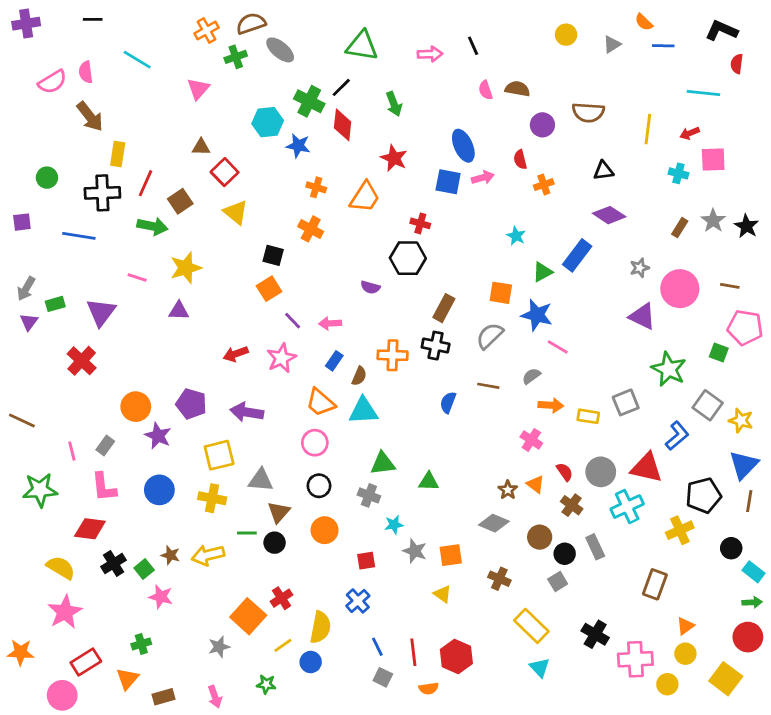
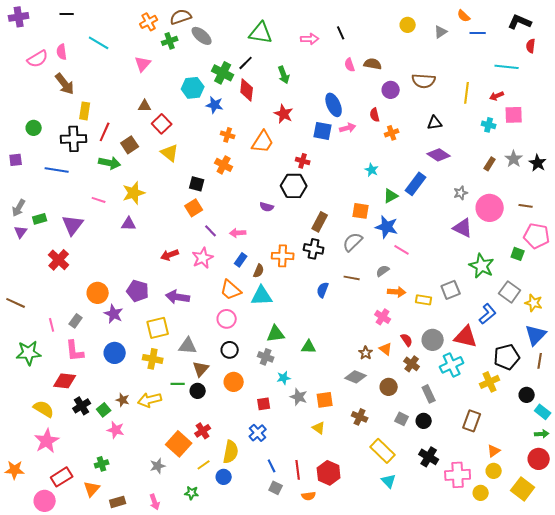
black circle: (565, 554) -> (424, 421), moved
gray square: (558, 582) -> (402, 419), turned -32

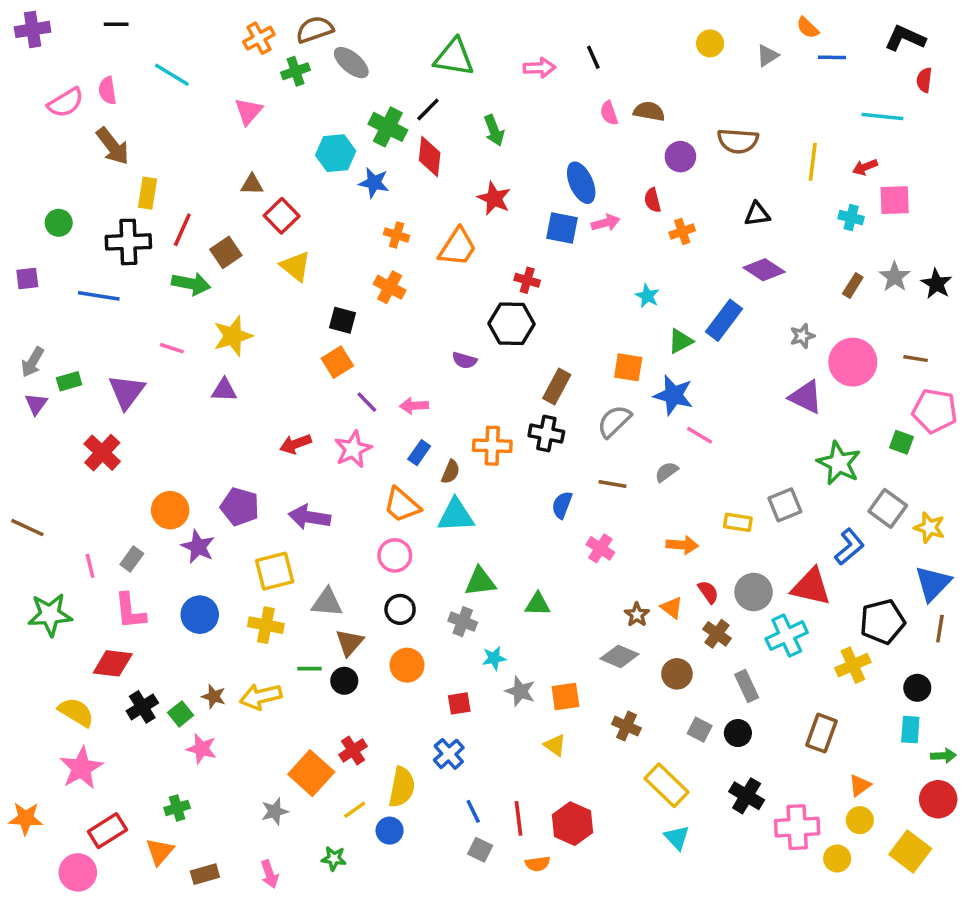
orange arrow: (397, 292) -> (682, 545), moved
pink cross: (383, 317) -> (600, 548), moved
cyan rectangle: (543, 412) -> (910, 730), moved, turned 56

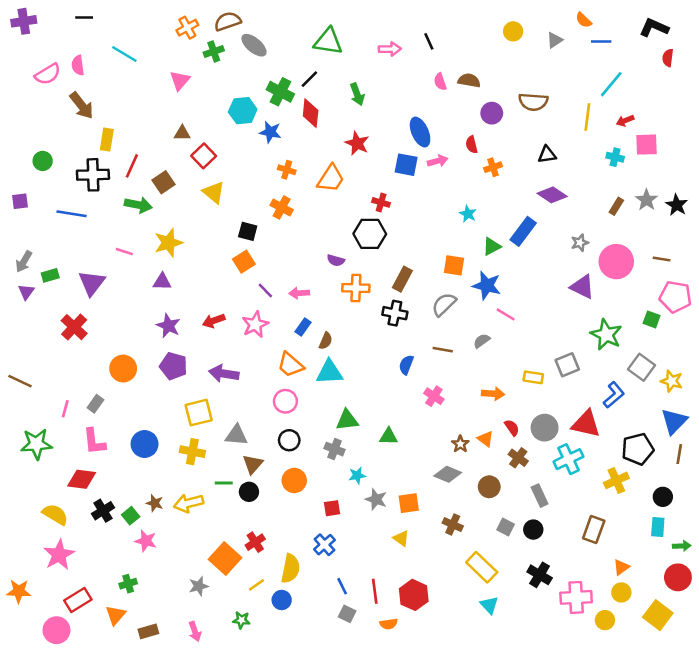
cyan line: (882, 117) -> (611, 84), moved, turned -56
orange cross: (492, 446) -> (356, 288), moved
purple star: (198, 547) -> (168, 326), moved
pink line: (90, 566) -> (65, 409), turned 30

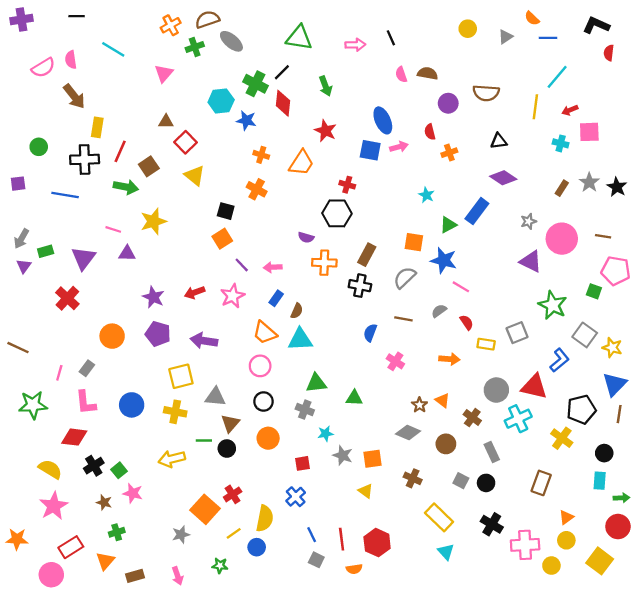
purple triangle: (162, 282) -> (127, 254), moved
red semicircle: (512, 428) -> (467, 322), moved
yellow cross: (616, 480) -> (562, 438), turned -30
brown star: (155, 503) -> (104, 502), moved

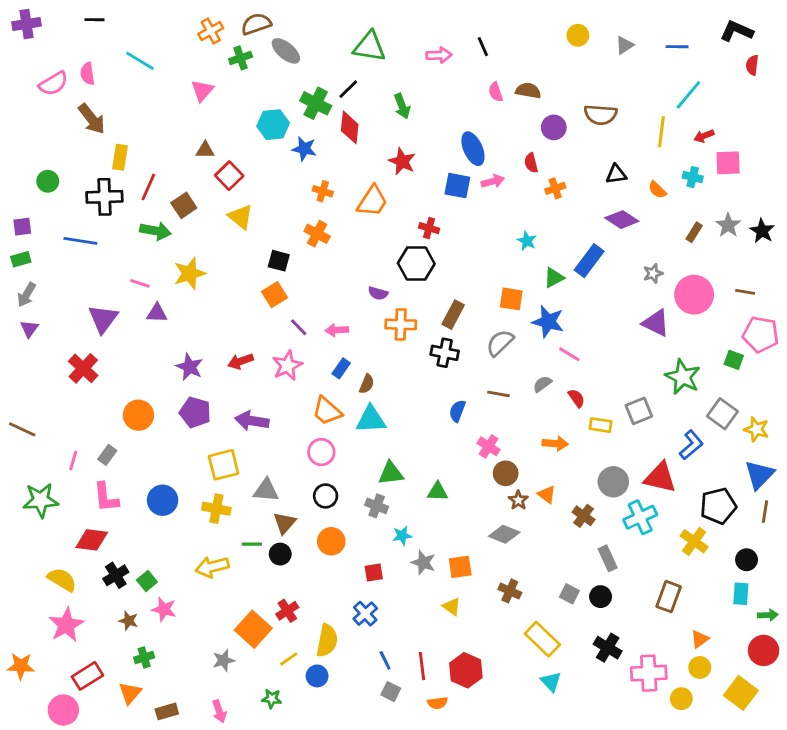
orange semicircle: (532, 18) -> (657, 190), moved
green rectangle: (46, 251) -> (21, 259), moved
brown circle: (446, 444) -> (506, 473), moved

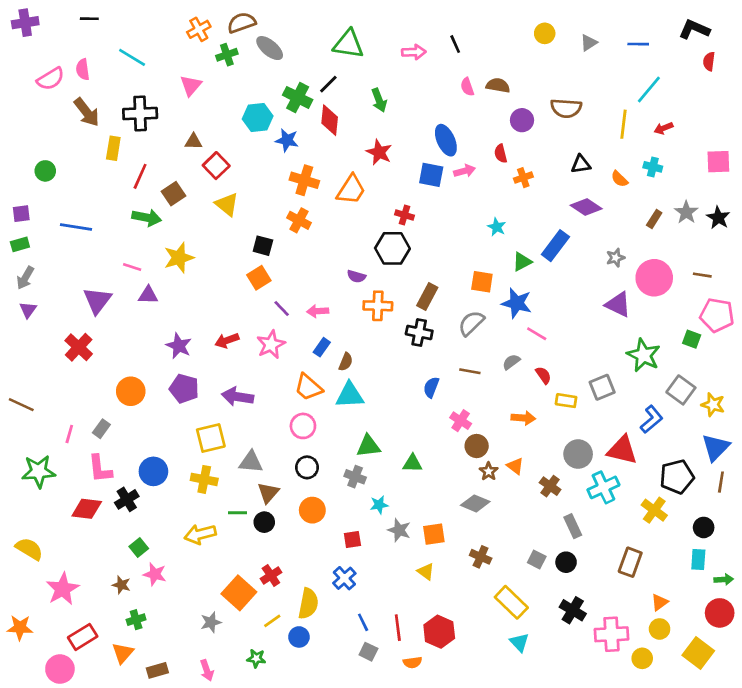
pink square: (728, 163) -> (718, 162), moved
orange cross: (323, 191) -> (304, 180), size x1.5
black cross: (104, 197) -> (140, 113), moved
black cross: (116, 575) -> (127, 499), moved
yellow semicircle: (62, 580) -> (29, 549), moved

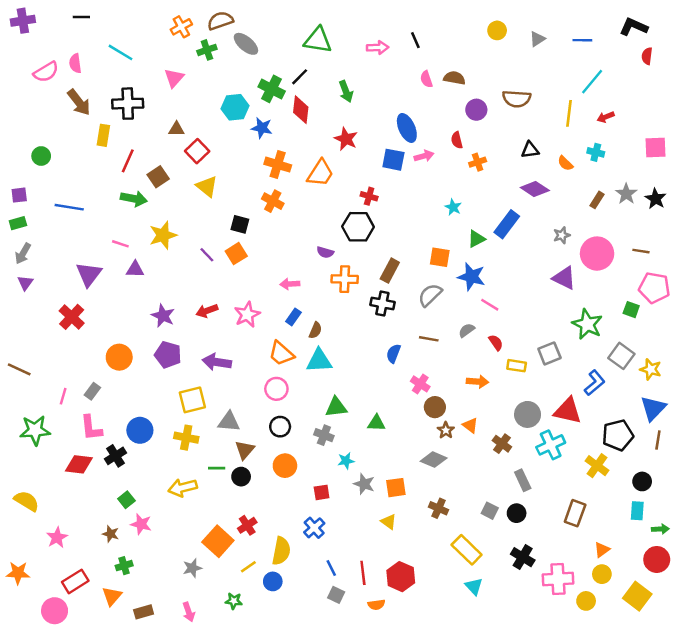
purple line: (282, 308) -> (207, 255), moved
pink star: (63, 589) -> (57, 538), size x0.7

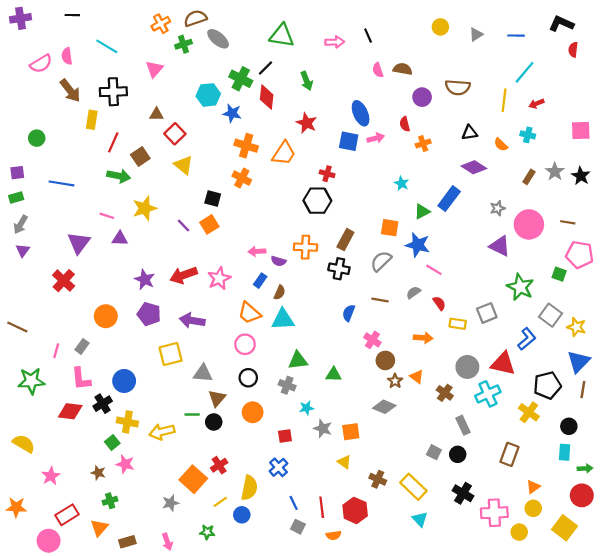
purple semicircle: (325, 252) -> (278, 261), moved
red arrow: (207, 311) -> (184, 275), size x1.4
yellow cross: (186, 438) -> (127, 422), moved
brown cross: (439, 508) -> (378, 479), moved

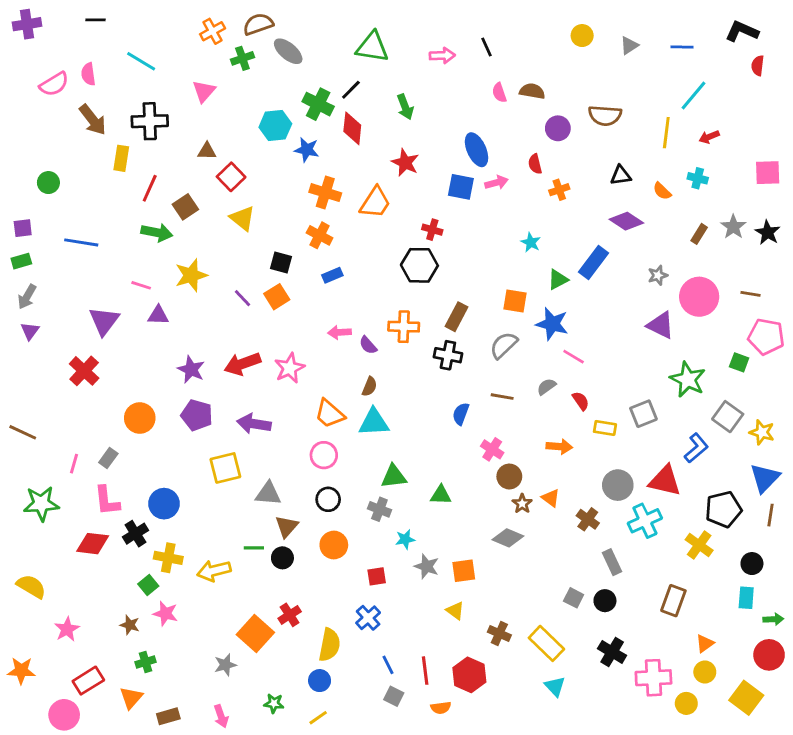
purple semicircle: (278, 261) -> (368, 345), turned 32
blue rectangle: (260, 281) -> (332, 275), moved, turned 32
yellow line: (220, 502) -> (318, 718), moved

